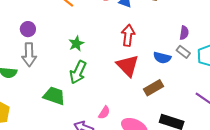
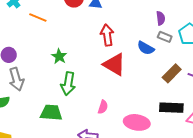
blue semicircle: (162, 58) -> (146, 48), turned 30
brown rectangle: (153, 88) -> (172, 73), moved
pink semicircle: (104, 113) -> (103, 107), moved

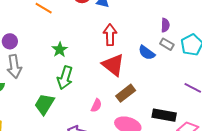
brown rectangle: (172, 73) -> (126, 93), moved
green trapezoid: (51, 113) -> (44, 104), turned -70

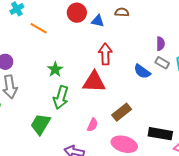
red triangle: (113, 65) -> (94, 82), moved, turned -35

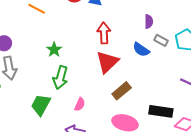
purple semicircle: (160, 44) -> (149, 21), moved
red triangle: (94, 82) -> (107, 62), moved, turned -45
pink semicircle: (92, 125) -> (80, 104), moved

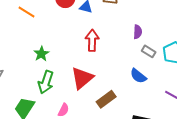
blue semicircle: (141, 50) -> (138, 76), moved
red triangle: (107, 62) -> (82, 78), moved

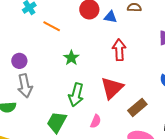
green star: (41, 54) -> (71, 58), moved

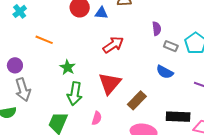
orange line: (52, 26) -> (44, 40), moved
red arrow: (119, 50) -> (113, 45), turned 65
green star: (71, 58) -> (68, 67), moved

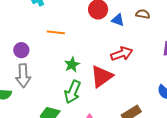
orange line: (44, 40) -> (56, 32), turned -30
red triangle: (110, 83) -> (102, 76), moved

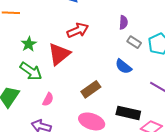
green arrow: (73, 92) -> (31, 71), turned -75

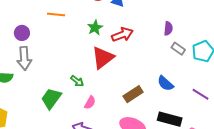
green star: (29, 44) -> (95, 28), moved
blue semicircle: (123, 66) -> (165, 83), moved
green arrow: (31, 71) -> (77, 81), moved, size x0.6

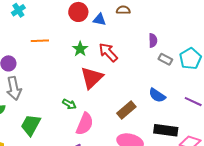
red arrow: (122, 35) -> (108, 52), turned -105
green trapezoid: (51, 98) -> (31, 125), moved
pink semicircle: (90, 103) -> (85, 124), size x1.6

